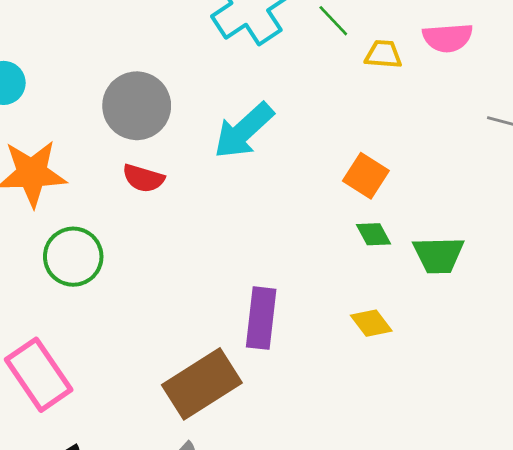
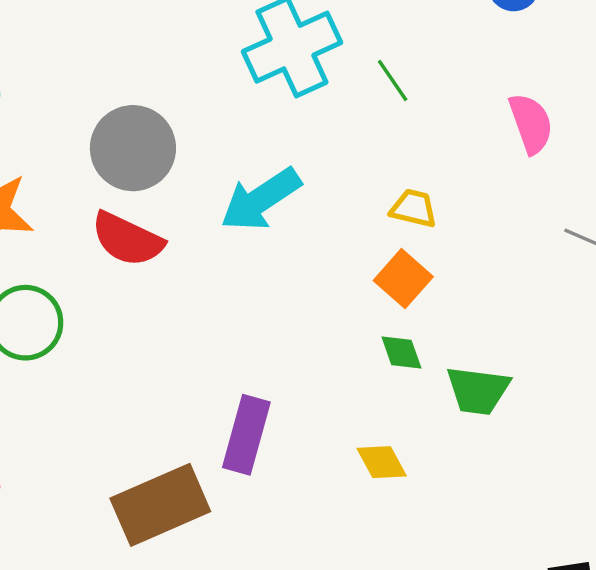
pink semicircle: (448, 38) -> (531, 123), turned -114
yellow trapezoid: (383, 54) -> (414, 208), moved
red semicircle: (143, 178) -> (127, 239), size x1.4

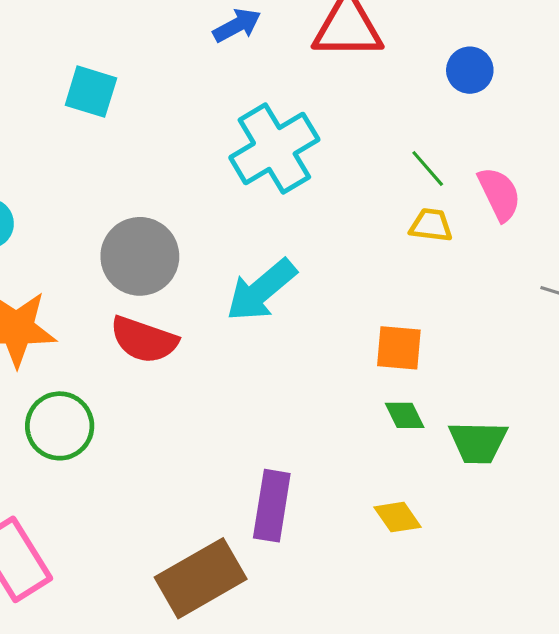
green line: (393, 81) -> (428, 169), moved
yellow trapezoid: (414, 208) -> (431, 225), moved
orange square: (403, 279) -> (399, 348), turned -30

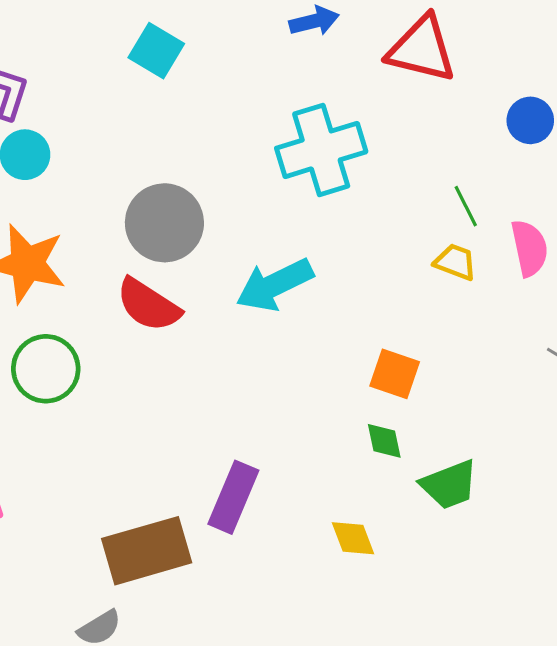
green trapezoid: (478, 442) -> (449, 485), turned -36

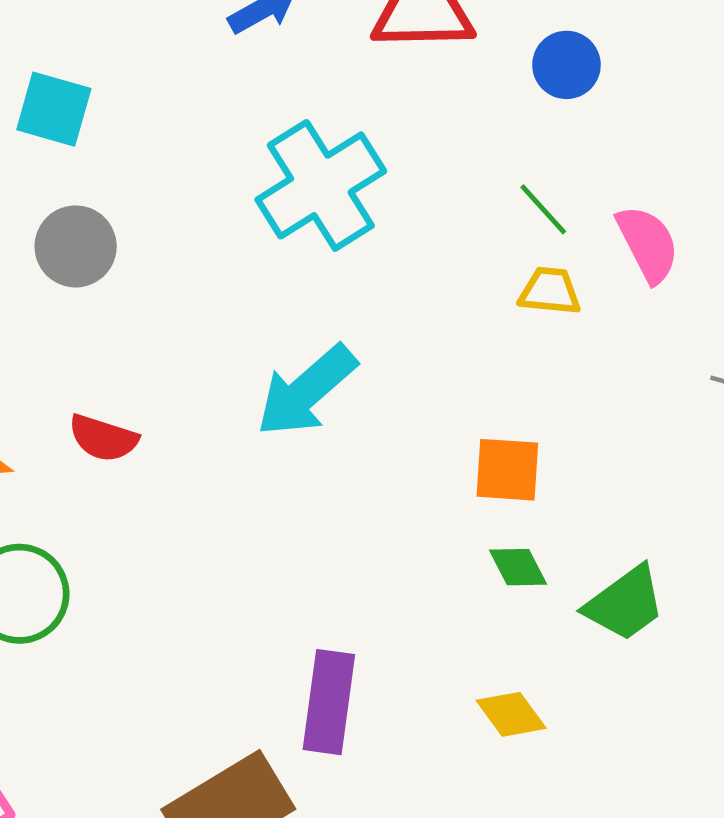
blue circle: (530, 120) -> (566, 65), moved
gray circle: (164, 223) -> (76, 246), moved, size x0.7
red semicircle: (148, 305) -> (103, 438), moved, size x0.7

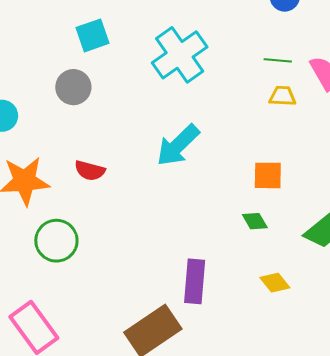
cyan square: (54, 109) -> (92, 35), moved, turned -32
green line: (543, 209) -> (278, 60), turned -40
green diamond: (518, 567) -> (255, 221), moved

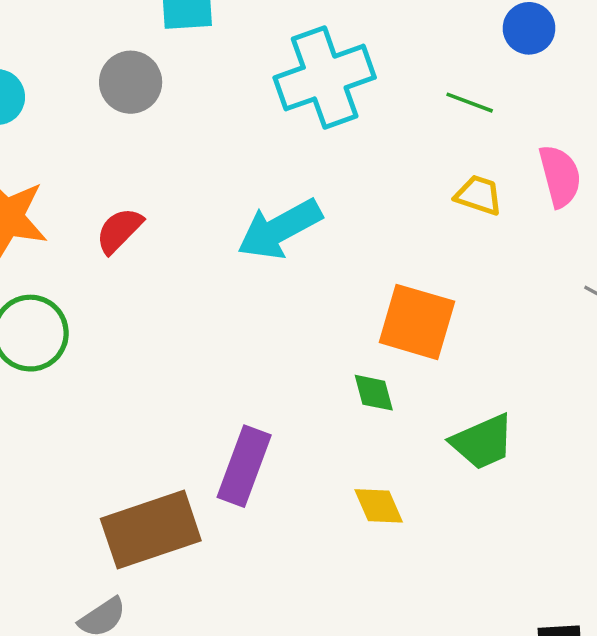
green line: (278, 60) -> (470, 103), moved
red semicircle: (90, 171) -> (119, 230), turned 104
orange square: (268, 175) -> (417, 322), size x1.4

